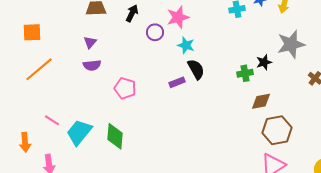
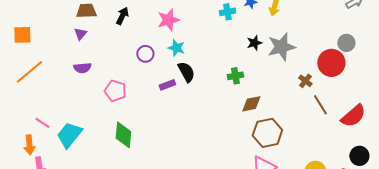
purple circle: (155, 32) -> (145, 54), moved
purple triangle: (90, 42) -> (80, 34), moved
black star: (264, 62) -> (254, 43), moved
green diamond: (115, 136) -> (123, 135), moved
orange arrow: (25, 142) -> (29, 145), moved

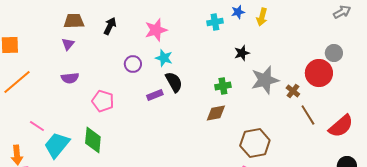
gray star: (281, 47) -> (265, 80), moved
brown diamond: (251, 104) -> (216, 113), moved
pink line: (42, 123) -> (37, 126), moved
green diamond: (123, 135) -> (93, 140), moved

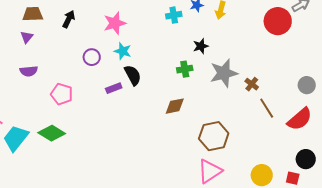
gray circle: (334, 53) -> (307, 85), moved
red circle: (319, 73) -> (278, 21), moved
green cross: (223, 86) -> (185, 69), moved
green diamond: (93, 140) -> (52, 133), turned -64

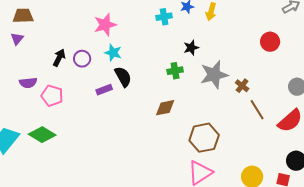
black arrow: (69, 19) -> (59, 58), moved
red circle: (278, 21) -> (270, 42), moved, size x0.7
purple semicircle: (29, 71) -> (28, 83), moved

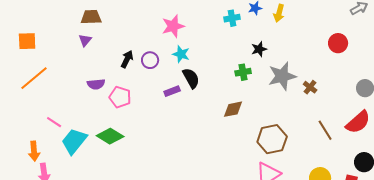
brown line: (257, 110) -> (325, 130), moved

